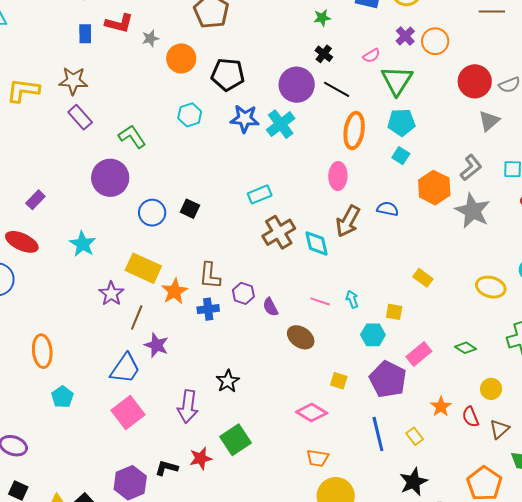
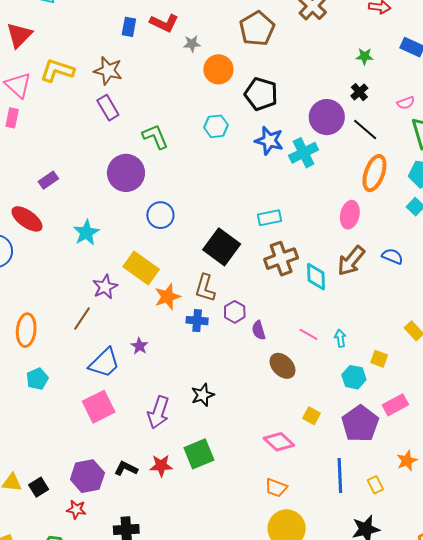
black square: (190, 209) -> (222, 247), moved, size x1.8
brown line: (137, 318) -> (82, 319), moved
purple star: (156, 345) -> (139, 346), size x0.7

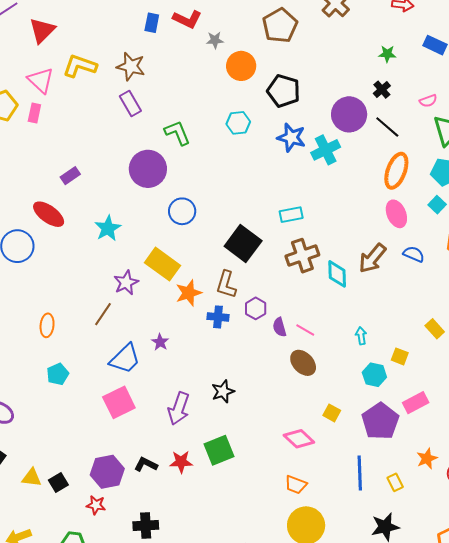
pink ellipse: (350, 215) -> (396, 214), moved, turned -36
orange ellipse: (26, 330) -> (47, 325), size x0.7
pink line: (308, 334) -> (305, 330), moved

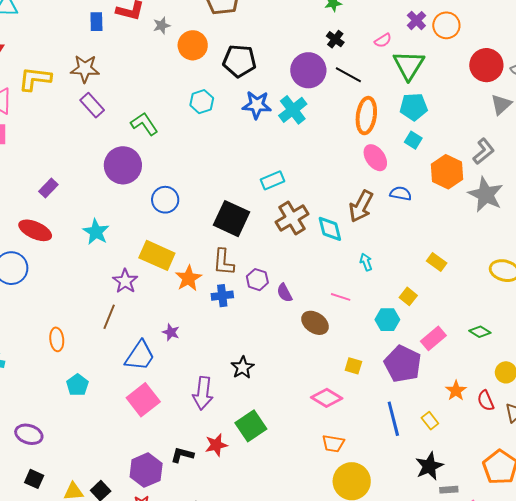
pink line: (305, 330) -> (341, 297), moved
cyan arrow: (361, 336) -> (366, 262), moved
yellow square: (400, 356) -> (408, 296), turned 30

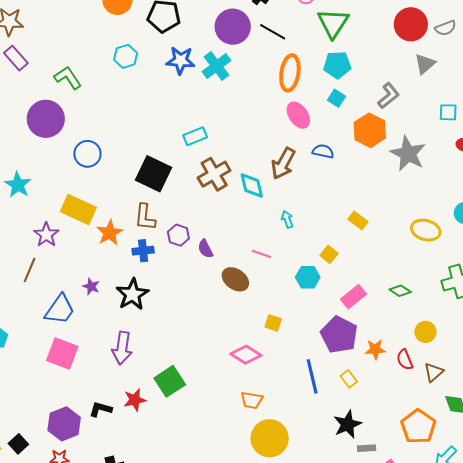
gray L-shape: (484, 151) -> (389, 96), moved
purple pentagon: (403, 364) -> (339, 335), moved
black star: (243, 367) -> (132, 294), moved, size x1.4
orange star: (456, 391) -> (375, 349), turned 30
pink square: (143, 400) -> (62, 354), turned -32

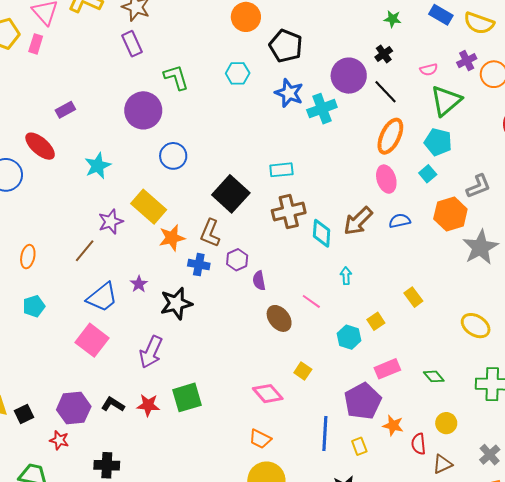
blue semicircle: (323, 151) -> (400, 221), turned -40

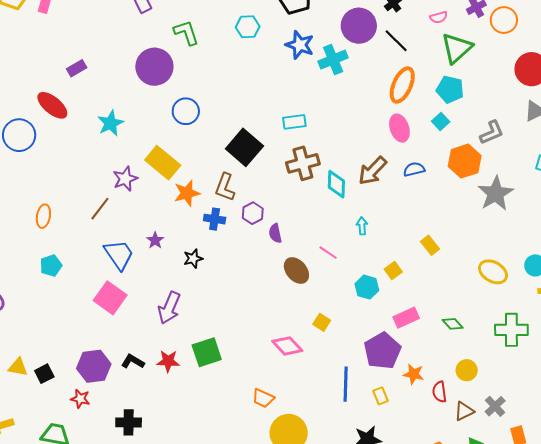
blue trapezoid: (102, 297) -> (119, 255), turned -84
black star: (176, 303) -> (193, 259), size x0.6
orange trapezoid: (260, 439) -> (263, 398), moved
gray cross: (490, 455) -> (495, 406), moved

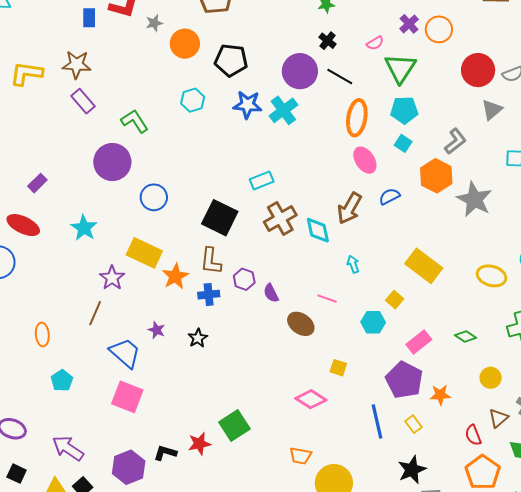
yellow rectangle: (430, 245) -> (424, 266), size x1.8
purple arrow: (169, 308) -> (68, 448), moved, turned 116
red semicircle: (439, 392) -> (473, 435), moved

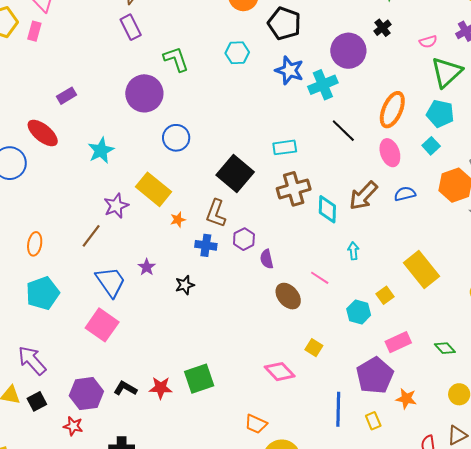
black line: (340, 76) -> (343, 131), moved
orange star: (175, 276) -> (178, 220), size x0.6
cyan pentagon: (62, 381) -> (43, 293), size x1.5

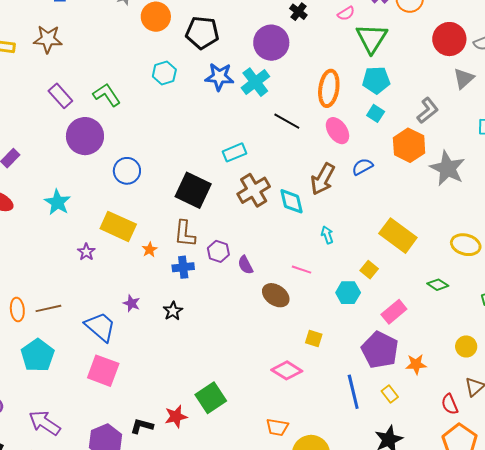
purple rectangle: (131, 27) -> (60, 96), moved
purple star: (116, 206) -> (86, 252), size x0.7
brown line: (91, 236) -> (48, 308), moved, turned 55
green diamond: (445, 348) -> (438, 285), moved

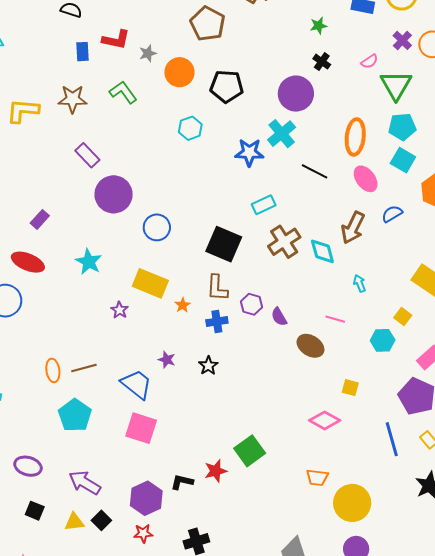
blue star: (219, 77) -> (249, 152), moved
green L-shape: (107, 95) -> (123, 92), moved
cyan square: (376, 113) -> (403, 160), size x1.4

